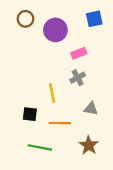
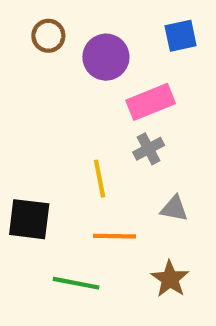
pink rectangle: (79, 53) -> (151, 102), size x1.5
black square: (30, 114) -> (29, 219), moved, size x1.5

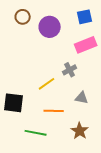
pink rectangle: (151, 102) -> (86, 45), moved
yellow line: (100, 179) -> (47, 84), turned 66

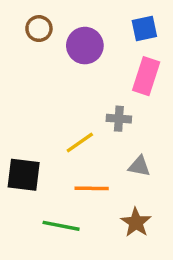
pink rectangle: (86, 45) -> (146, 76), turned -50
gray cross: (70, 70) -> (119, 119), turned 32

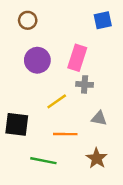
purple circle: (85, 46) -> (37, 60), moved
pink rectangle: (146, 76) -> (77, 58), moved

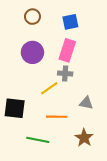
brown circle: (28, 20) -> (32, 17), moved
blue square: (103, 20) -> (70, 22), moved
gray cross: (85, 84) -> (65, 73), moved

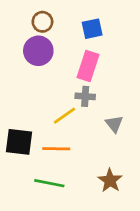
purple circle: (32, 52) -> (38, 51), moved
gray triangle: (86, 103) -> (114, 124), moved, turned 40
orange line: (57, 117) -> (56, 149), moved

